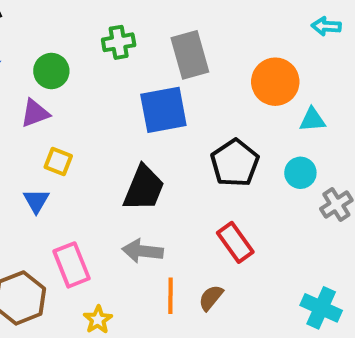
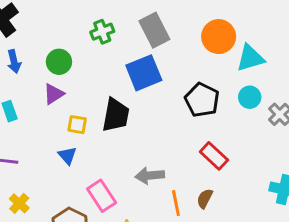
cyan triangle: (312, 120) -> (250, 58), size x1.5
black trapezoid: (144, 188) -> (116, 115), moved

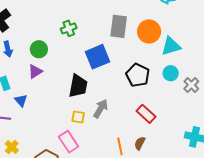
gray rectangle: (154, 30) -> (119, 26), moved, turned 35
yellow square: (77, 125) -> (78, 117), moved
blue triangle: (67, 156) -> (21, 100), moved
gray arrow: (150, 176) -> (101, 109), moved, turned 126

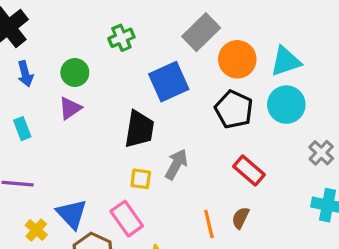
gray rectangle: (119, 26) -> (201, 32), turned 40
orange circle: (149, 31) -> (237, 59), moved
cyan circle: (171, 73) -> (286, 105), size x1.5
gray cross: (191, 85) -> (321, 153), moved
blue triangle: (21, 100) -> (72, 214), moved, size x1.5

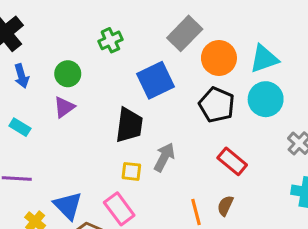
cyan rectangle: (22, 129) -> (20, 127), turned -36

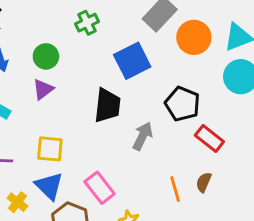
black pentagon: (217, 105) -> (182, 104), moved
yellow square: (131, 171) -> (50, 149), moved, size x1.4

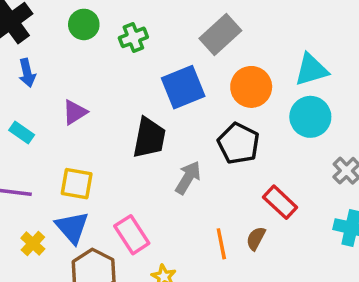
orange circle: (194, 37) -> (251, 87), moved
green circle: (46, 56) -> (84, 24), moved
red rectangle: (209, 139) -> (280, 202), moved

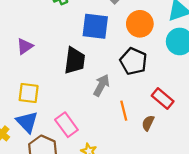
blue square: (183, 87) -> (95, 26), turned 32
orange line: (221, 244) -> (124, 111), moved

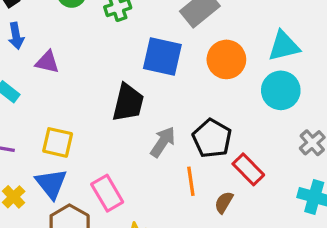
purple triangle: (25, 46) -> (47, 62), moved, turned 42
black pentagon: (133, 61) -> (212, 138), moved

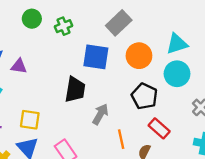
black pentagon: (212, 138) -> (144, 96), moved

